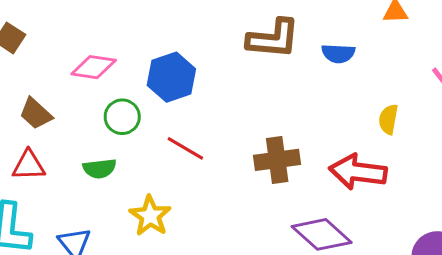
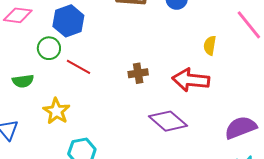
green circle: (122, 117) -> (49, 48), moved
brown cross: (277, 160) -> (138, 73), size x0.7

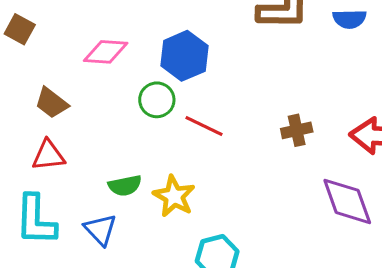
green semicircle: (23, 81) -> (125, 186), moved
purple diamond: (168, 121) -> (347, 201), turned 33

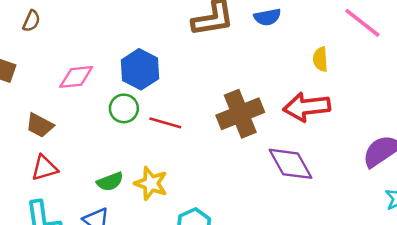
brown cross: (297, 130) -> (240, 114), size x1.8

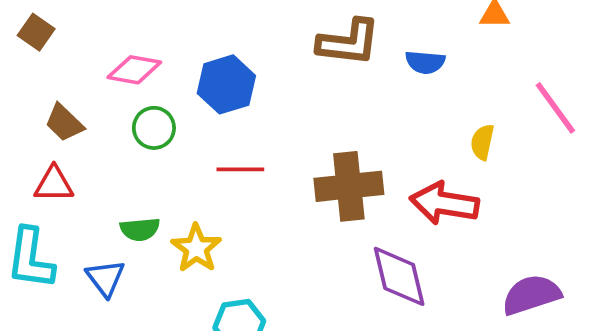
green circle: (124, 108) -> (154, 128), moved
red line: (165, 123) -> (240, 169), turned -32

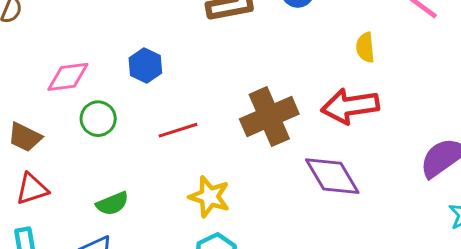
blue hexagon: (226, 84) -> (145, 66), size x0.7
yellow star: (196, 248) -> (209, 197), moved

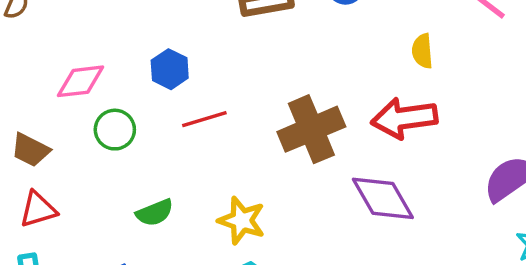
red line: (178, 130) -> (204, 119), moved
green semicircle: (112, 204) -> (155, 213), moved

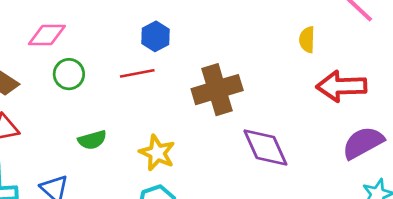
blue hexagon: (170, 69) -> (155, 36), moved
red arrow: (404, 118) -> (341, 86), moved

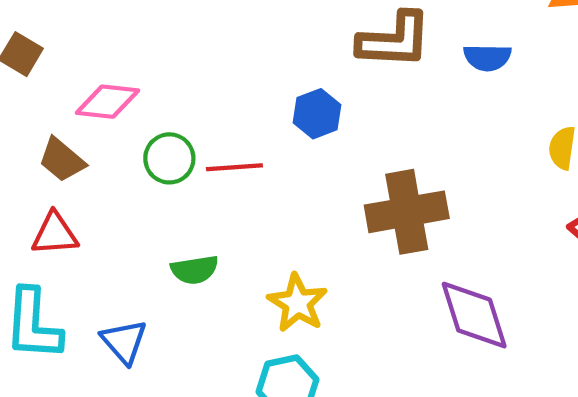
pink diamond: (47, 35) -> (107, 102), moved
red line: (137, 73) -> (234, 167), moved

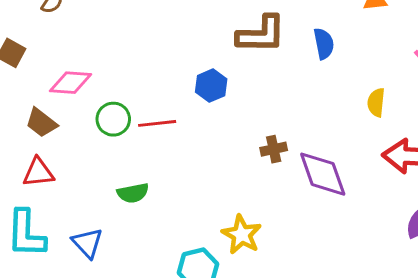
blue semicircle: (487, 57) -> (324, 44), turned -100
brown cross: (407, 212) -> (274, 149), size x0.5
yellow star: (298, 303) -> (242, 235), moved
purple diamond: (474, 315) -> (323, 174), moved

